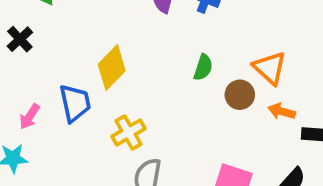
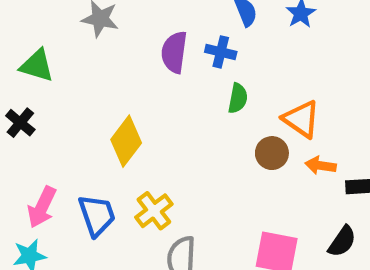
green semicircle: (203, 67) -> (238, 98), moved
blue trapezoid: (75, 103) -> (97, 215), moved
pink arrow: (30, 117) -> (42, 207), size x1.4

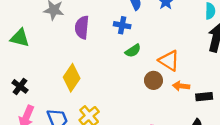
purple semicircle: (174, 52) -> (82, 27), moved
green semicircle: (238, 98) -> (133, 51), turned 49
black cross: (20, 123) -> (20, 86), moved

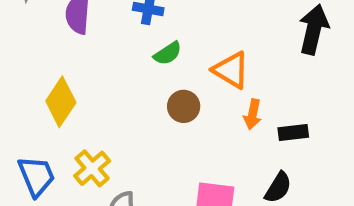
brown circle: (153, 80) -> (184, 106), moved
orange arrow: (181, 86) -> (253, 114), turned -84

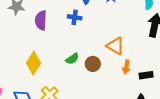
green semicircle: (168, 53) -> (72, 59), moved

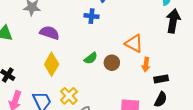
purple semicircle: (41, 20) -> (50, 33), moved, turned 108
black rectangle: (146, 75) -> (161, 79), moved

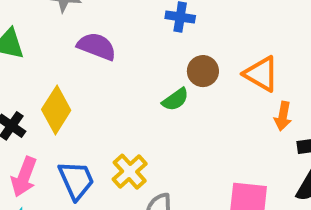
brown circle: (112, 63) -> (203, 71), moved
yellow diamond: (52, 64) -> (56, 110), moved

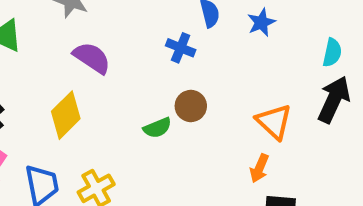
orange triangle: (261, 74) -> (274, 122), moved
yellow diamond: (56, 110) -> (66, 115), moved

